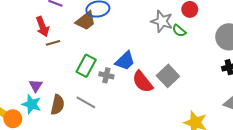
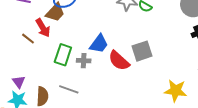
red arrow: (42, 27) -> (43, 28), moved
brown line: (53, 43) -> (28, 39), turned 64
gray square: (168, 76) -> (142, 51), turned 35

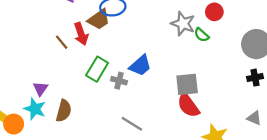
red semicircle: (119, 61) -> (188, 105), moved
gray line: (69, 89) -> (132, 124), moved

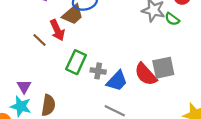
blue trapezoid: (140, 66) -> (117, 81), moved
red semicircle: (188, 105) -> (146, 74), moved

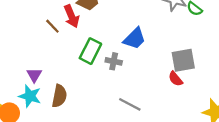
red semicircle: (146, 74) -> (176, 79), moved, size x0.6
blue trapezoid: (117, 81) -> (134, 38), moved

